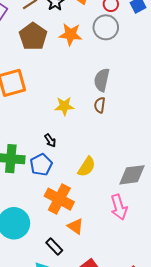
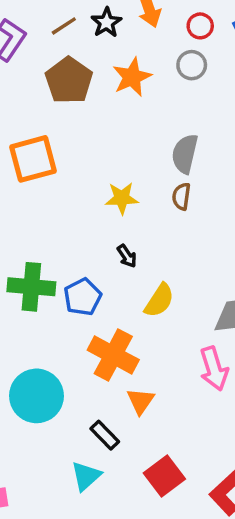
gray circle: (106, 27) -> (192, 65), size x0.7
orange star: (70, 34) -> (132, 77), turned -30
black arrow: (50, 140) -> (127, 256), moved
orange triangle: (75, 226) -> (141, 401), turned 30

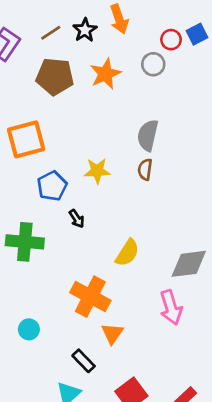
red circle: (200, 26) -> (171, 40), moved
brown pentagon: (69, 80) -> (55, 77), turned -30
black arrow: (127, 256) -> (77, 219), moved
blue pentagon: (83, 297) -> (52, 186), moved
cyan circle: (36, 396) -> (29, 329), size x0.5

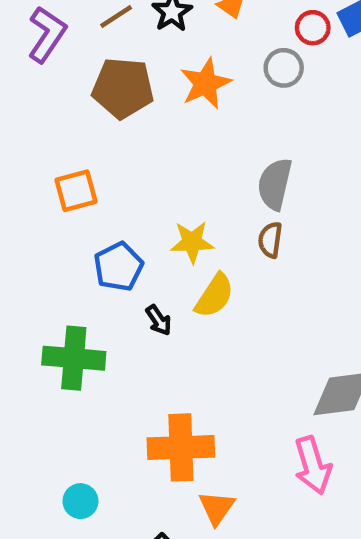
orange square: (26, 139) -> (76, 191), size x0.7
yellow semicircle: (127, 253) -> (214, 296), moved
orange cross: (90, 297) -> (181, 447), turned -30

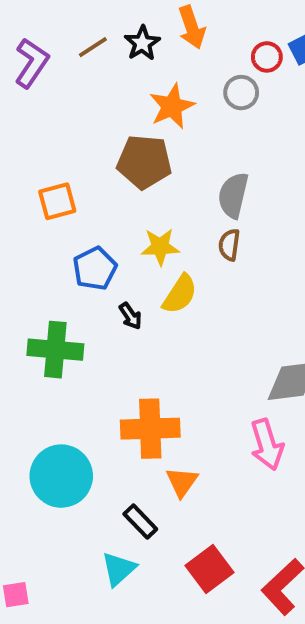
brown pentagon: (123, 88) -> (144, 162), moved
cyan circle: (80, 501) -> (61, 476), size x2.0

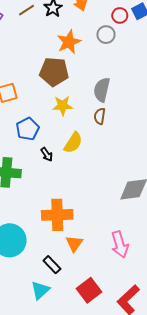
yellow star: (160, 247) -> (63, 106), moved
pink arrow: (267, 444) -> (120, 245), moved

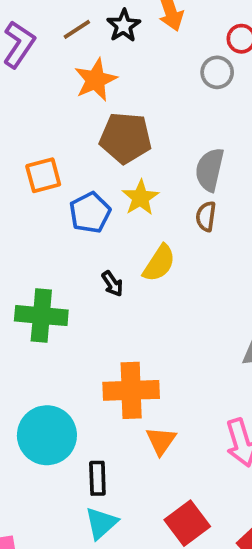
orange star: (69, 42) -> (96, 80), moved
yellow star: (63, 106) -> (140, 198), turned -30
blue pentagon: (28, 129) -> (90, 213), moved
black rectangle: (52, 265) -> (97, 478), moved, turned 42

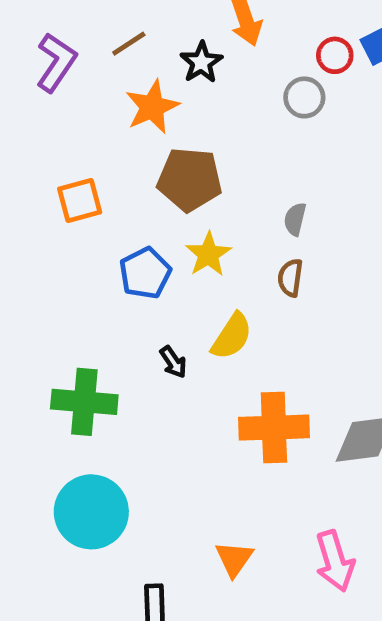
black star: (124, 26) -> (201, 62), moved
gray semicircle: (210, 170) -> (295, 219), size x0.6
orange square: (43, 175) -> (80, 200), moved
orange cross: (131, 390) -> (274, 428), moved
cyan circle: (47, 435) -> (91, 512), moved

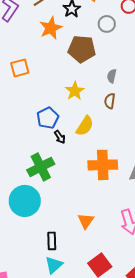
gray circle: (304, 97) -> (107, 24), moved
brown pentagon: (190, 179) -> (82, 49), moved
blue pentagon: (145, 273) -> (48, 118), moved
green cross: (84, 402) -> (41, 167), moved, turned -32

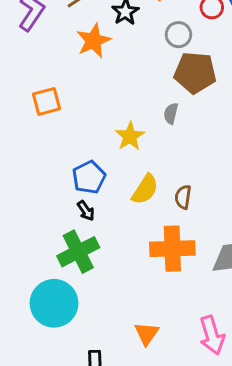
brown pentagon: (82, 49) -> (195, 73), moved
gray semicircle: (112, 76) -> (171, 114), moved
brown semicircle: (110, 101) -> (183, 197), moved
black arrow: (60, 137) -> (86, 211), moved

